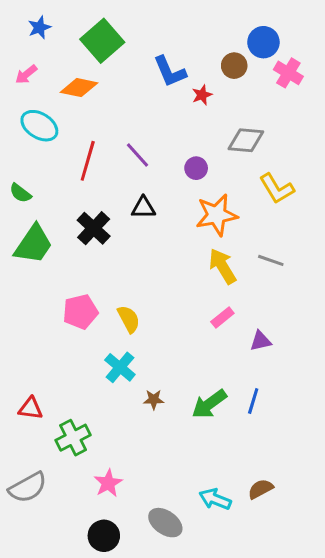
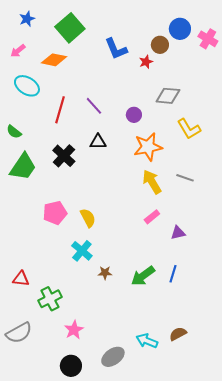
pink cross: (288, 73) -> (208, 39), moved
red star: (202, 95) -> (146, 62), moved
gray ellipse: (165, 523) -> (113, 357), turned -70

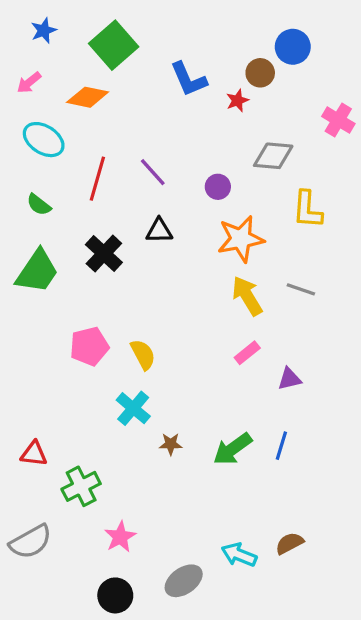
pink cross: (208, 39) -> (338, 120), moved
yellow L-shape: (189, 129) -> (307, 210), turned 35
green semicircle: (14, 132) -> (39, 205), moved

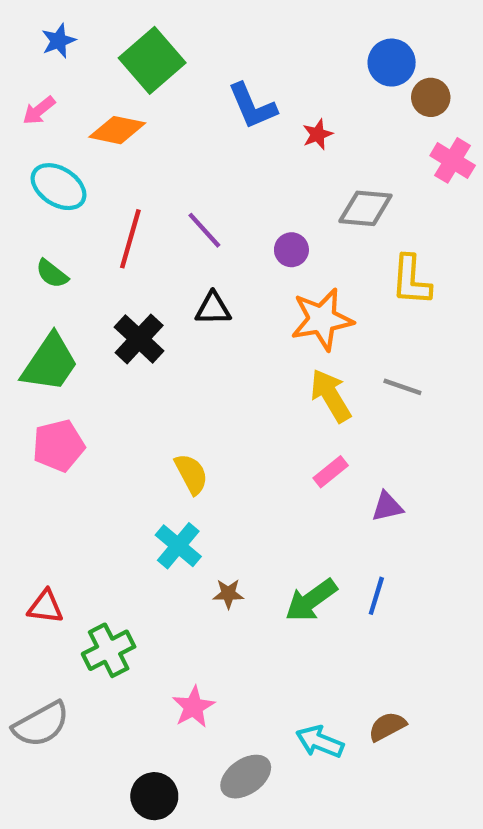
brown circle: (260, 73) -> (431, 97), moved
pink pentagon: (89, 346) -> (59, 446), moved
pink star: (120, 537) -> (193, 707), moved

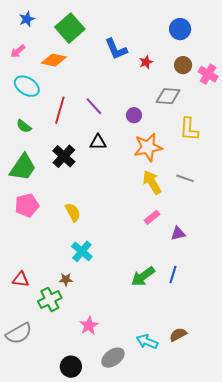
brown circle: (431, 97) -> (183, 65), moved
yellow semicircle: (191, 474) -> (73, 212), moved
brown star: (228, 594) -> (66, 279), moved

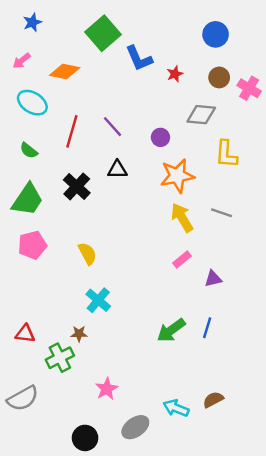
green square: (70, 28) -> (103, 33), moved

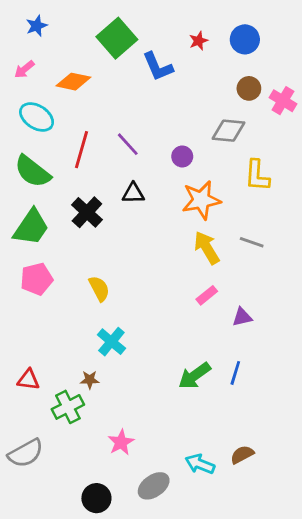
red star: (175, 74) -> (199, 41), moved
green semicircle: (29, 151) -> (32, 171), size x1.8

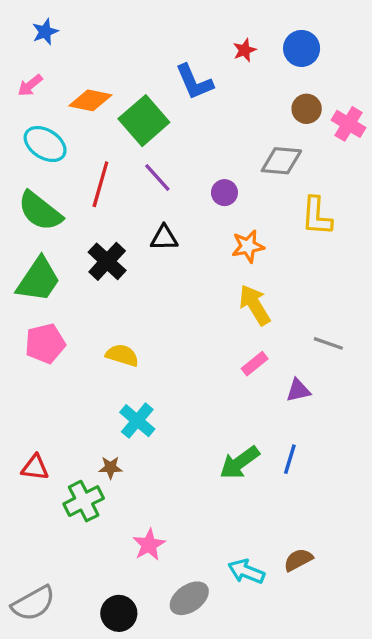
green square: (117, 38) -> (144, 121), moved
orange star: (201, 200) -> (248, 246), size x0.7
gray line: (252, 242) -> (328, 343), moved
yellow semicircle: (99, 289) -> (122, 355), turned -45
gray semicircle: (26, 453) -> (33, 603), moved

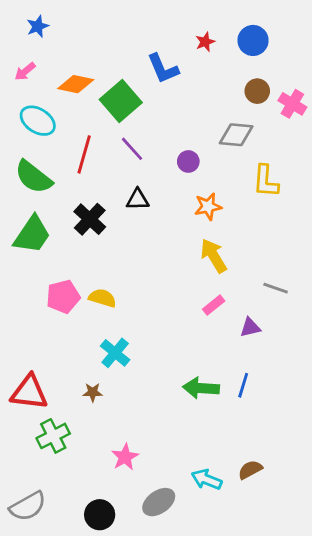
pink pentagon: (45, 343) -> (63, 297), moved
green arrow: (240, 463) -> (201, 388), turned 40
red triangle: (35, 468) -> (29, 392), size x1.6
green cross: (84, 501) -> (53, 436), moved

